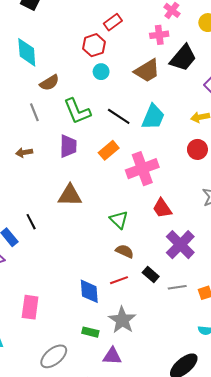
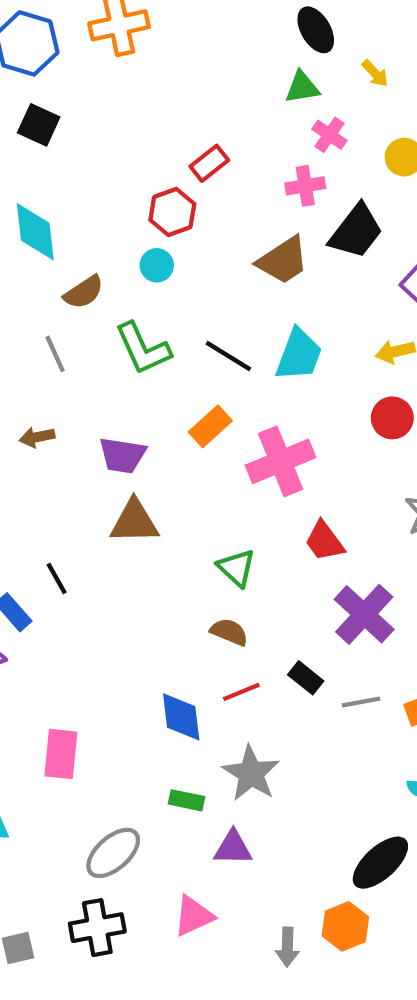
cyan circle: (101, 72) -> (157, 265), moved
purple trapezoid: (68, 146) -> (122, 455), moved, turned 100
brown semicircle: (125, 251) -> (229, 632), moved

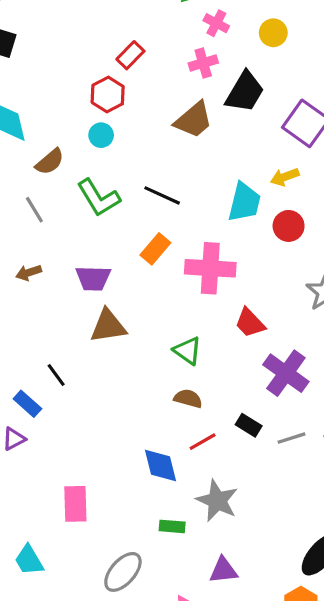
cyan trapezoid: (299, 355) -> (244, 202), moved
pink cross: (281, 461) -> (210, 268), turned 33
purple triangle: (233, 848) -> (223, 570), moved

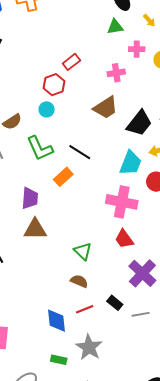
pink cross: (216, 23) -> (137, 49), moved, turned -35
black trapezoid: (245, 92) -> (139, 123), moved
orange rectangle: (155, 249) -> (63, 177), moved
pink cross: (210, 268) -> (122, 202), moved
purple trapezoid: (93, 278) -> (30, 198), turned -95

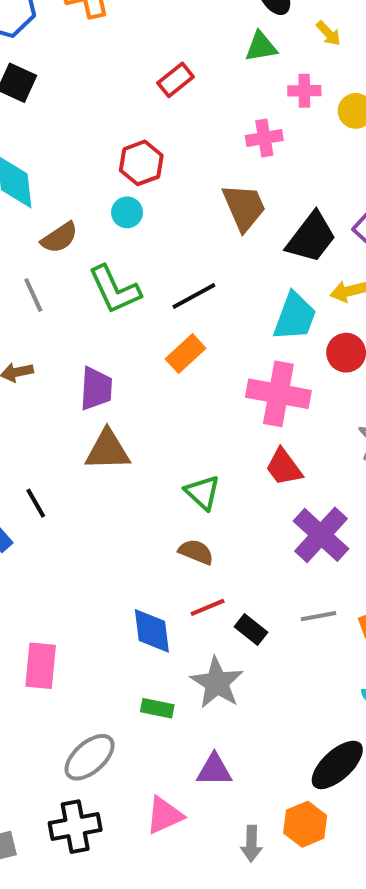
red rectangle: (71, 62) -> (176, 80), moved
brown trapezoid: (106, 108) -> (244, 207), turned -80
black line: (80, 152) -> (194, 296), turned -60
orange rectangle: (63, 177) -> (186, 354), moved
black rectangle: (115, 303) -> (251, 630), moved

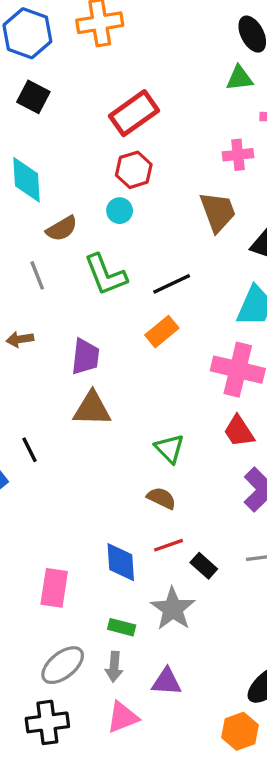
red rectangle: (176, 80) -> (134, 113), moved, size x1.6
pink rectangle: (41, 666) -> (54, 588), moved
gray arrow: (251, 844) -> (114, 667), moved

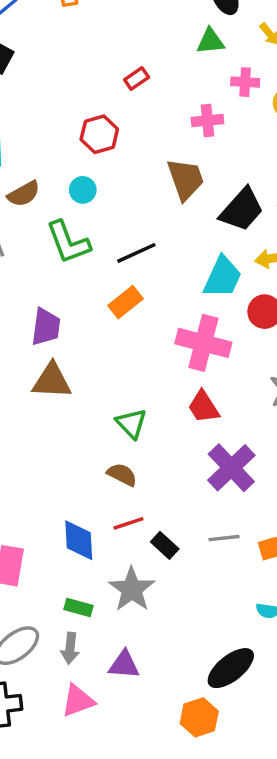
red rectangle: (134, 113) -> (137, 79), moved, size x0.5
cyan circle: (120, 211) -> (83, 190), moved

